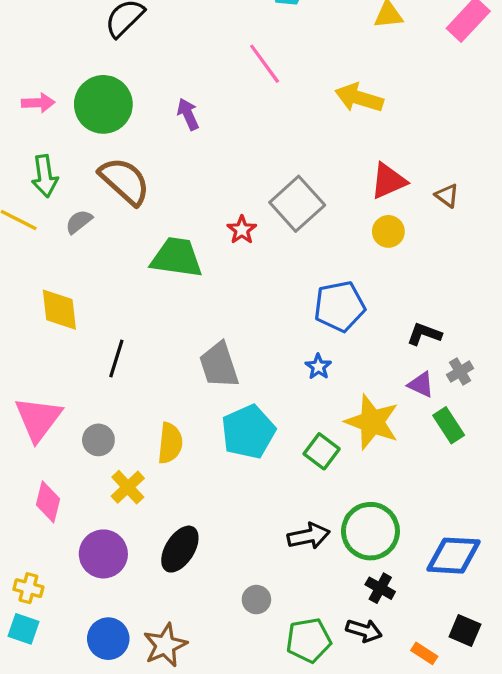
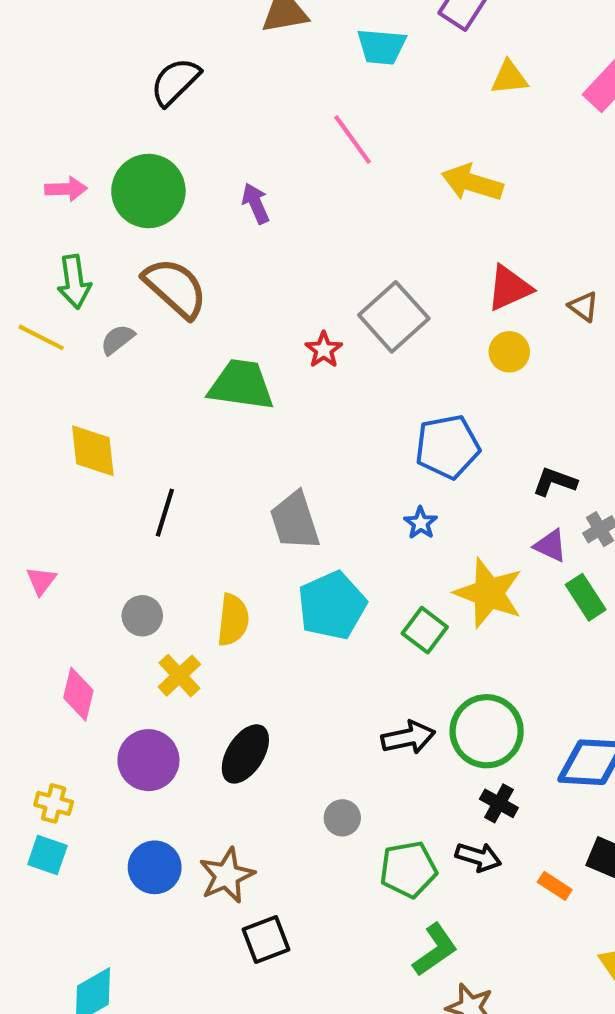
pink triangle: (38, 419) -> (41, 581), moved, size x0.5

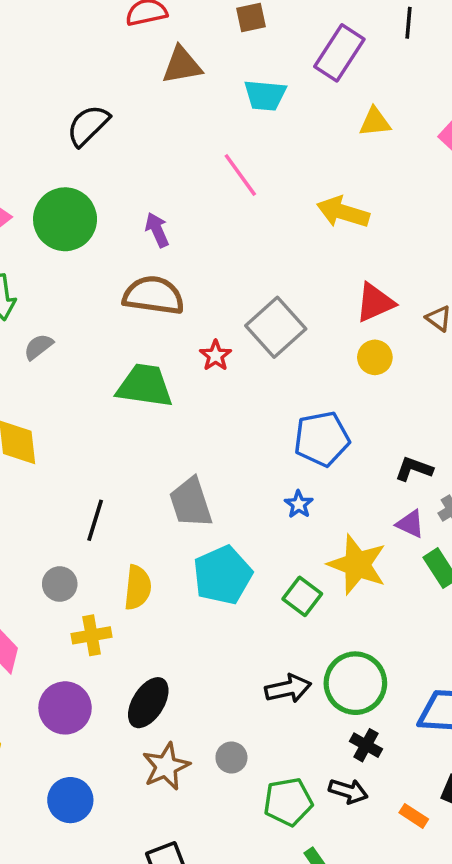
brown semicircle: (175, 288) -> (154, 295), moved, turned -34
black line: (165, 513) -> (95, 520), moved
yellow cross: (179, 676) -> (92, 635), turned 33
brown star: (227, 876) -> (166, 766), moved

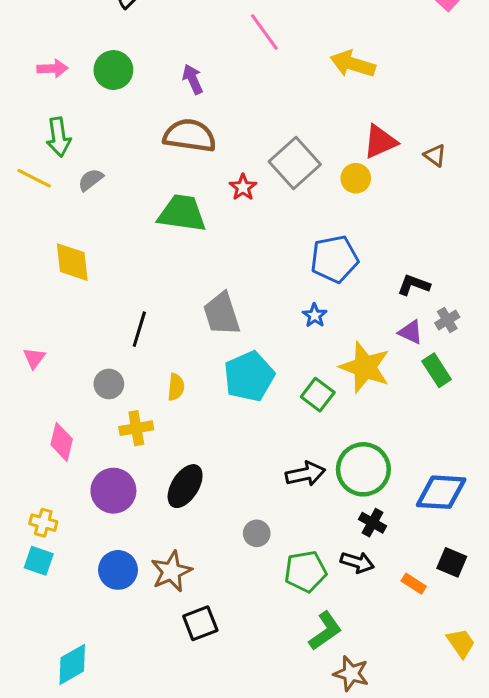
green circle: (65, 219) -> (113, 70), size x0.7
yellow circle: (375, 357) -> (356, 178), moved
yellow semicircle: (138, 588) -> (176, 387), size x0.7
brown star: (166, 766) -> (171, 571), moved

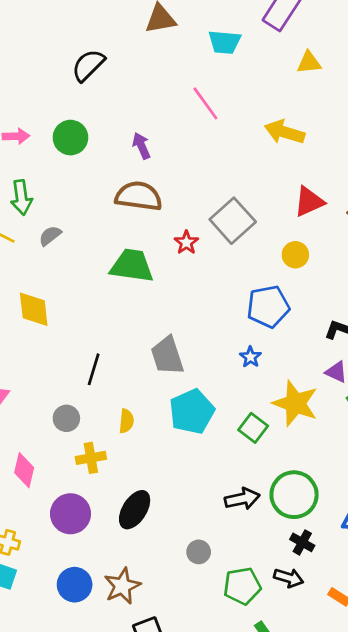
yellow circle: (356, 178) -> (295, 255), moved

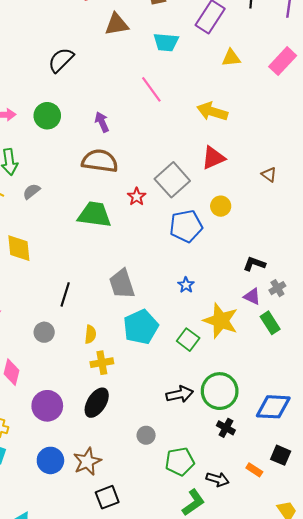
red triangle: (309, 202) -> (213, 158), moved
blue pentagon: (268, 307) -> (186, 226), moved
yellow cross: (91, 458) -> (102, 363), moved
black arrow: (289, 578) -> (218, 479), moved

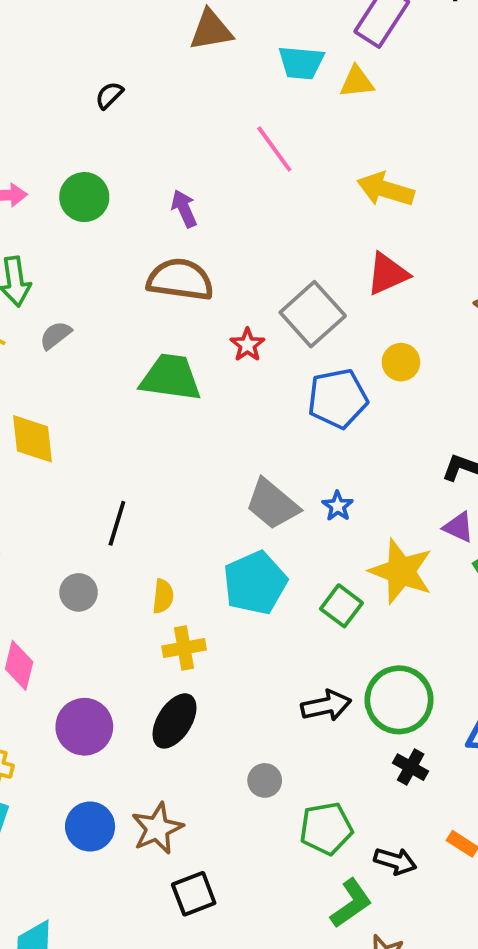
yellow triangle: (231, 58) -> (357, 82), moved
black semicircle: (61, 60) -> (109, 95), size x0.6
gray trapezoid: (122, 284) -> (272, 504), moved, turned -32

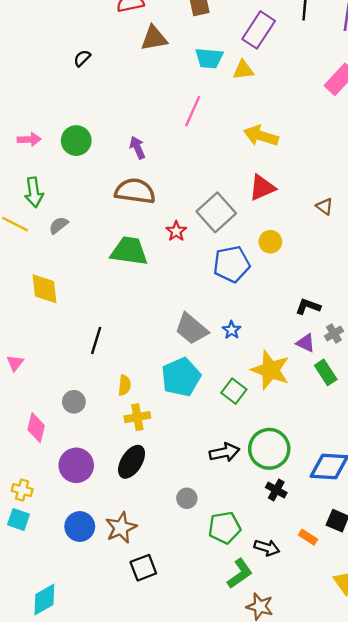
black semicircle: (109, 95) -> (82, 58), moved
pink line: (274, 149) -> (193, 111), turned 60
gray circle: (79, 592) -> (74, 402), moved

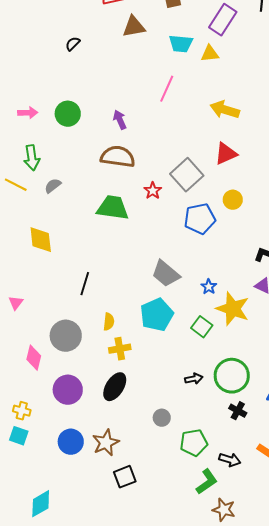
blue star: (232, 330) -> (209, 287), moved
gray circle: (74, 402) -> (66, 336), size x1.6
black arrow: (224, 452) -> (194, 379), size x0.7

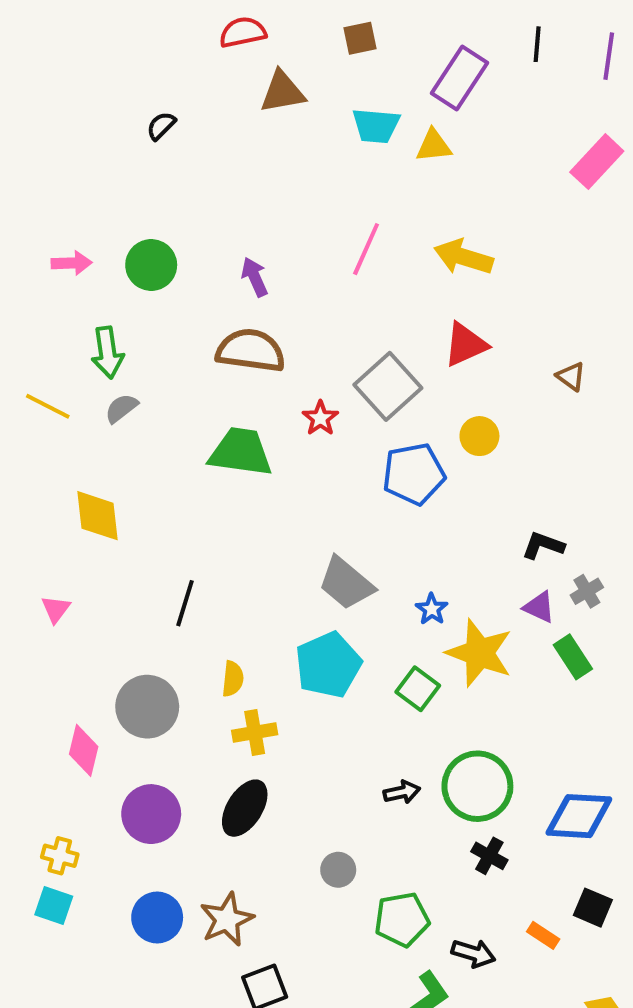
pink line: (167, 89) -> (366, 249), moved
green arrow: (32, 158) -> (107, 353), moved
pink triangle: (16, 303) -> (56, 609), moved

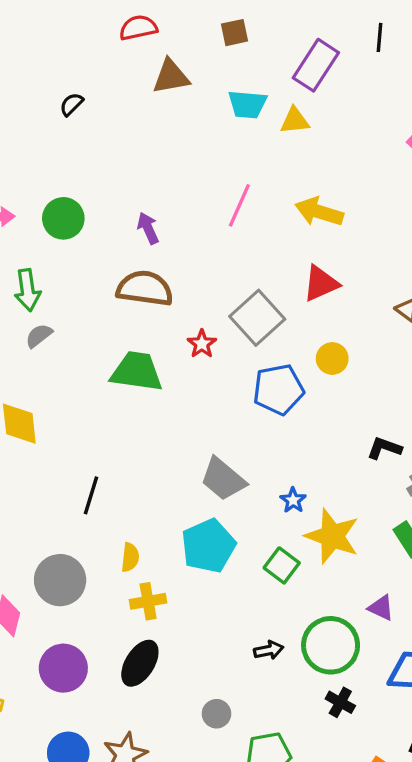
purple triangle: (539, 607) -> (381, 608), moved

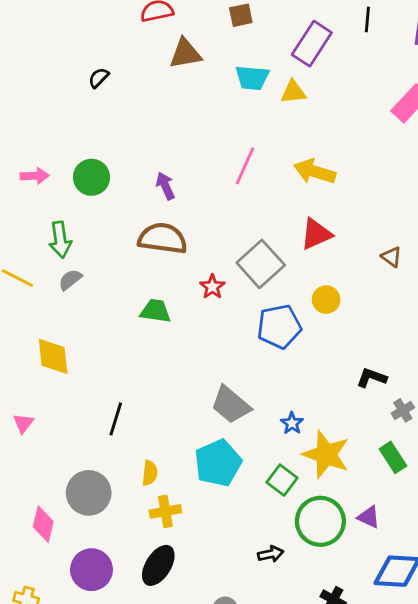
green trapezoid: (137, 372) -> (155, 311), size x0.7
green circle: (331, 645) -> (320, 521), moved

